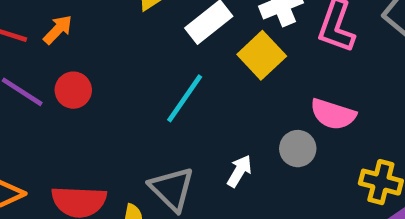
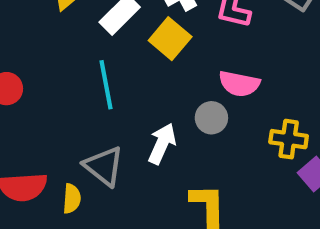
cyan line: (185, 98) -> (106, 85), turned -39
white arrow: (239, 171) -> (162, 144), size x1.4

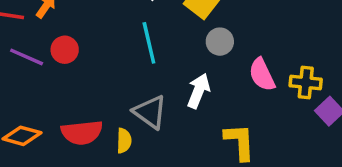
pink semicircle: (239, 84) -> (262, 75), moved, turned 56
gray circle: (211, 118) -> (220, 42), moved

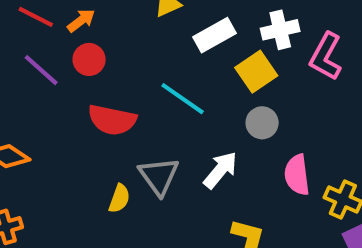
cyan line: (149, 43) -> (183, 99), turned -60
red circle: (65, 50) -> (89, 59), moved
red semicircle: (82, 133) -> (112, 120), moved

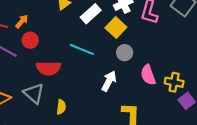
gray triangle: (159, 176) -> (34, 93), moved

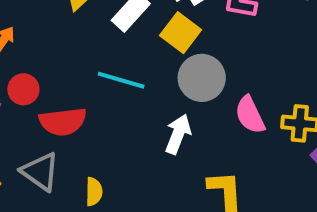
red circle: (30, 40) -> (23, 89), moved
gray circle: (125, 53) -> (202, 78), size x1.5

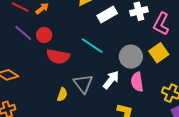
yellow square: (181, 33) -> (159, 53), moved
pink semicircle: (250, 115) -> (137, 82), moved
gray triangle: (40, 172) -> (83, 84), moved

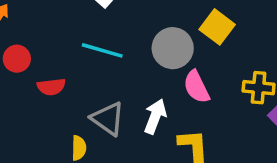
red semicircle: (58, 56) -> (51, 87), size x0.7
white arrow: (111, 80) -> (155, 116), moved

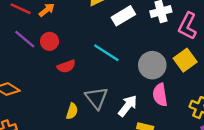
red semicircle: (51, 87) -> (66, 66), turned -30

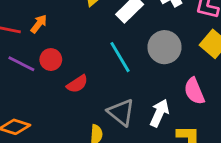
cyan line: (106, 53) -> (120, 57), turned 40
gray circle: (152, 65) -> (165, 47), moved

